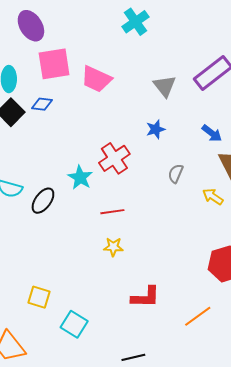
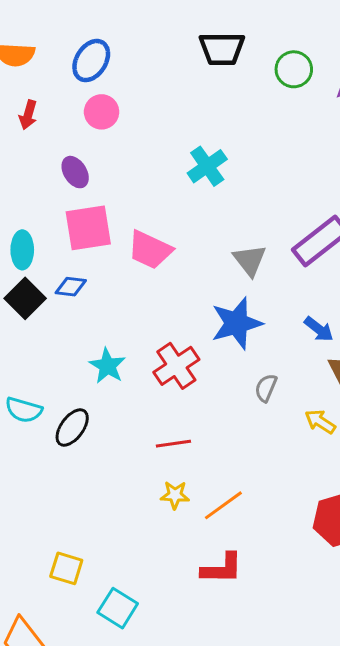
purple ellipse: (31, 26) -> (75, 172), moved, size x0.7
blue star: (156, 129) -> (237, 323), size x1.8
cyan star: (80, 178) -> (107, 366), moved
orange line: (198, 316) -> (223, 505), moved

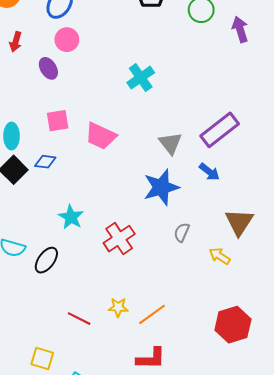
purple ellipse: (75, 172) -> (48, 68), moved
pink square: (88, 228) -> (58, 121), size x0.7
blue arrow: (319, 329) -> (209, 172), moved
red cross: (176, 366) -> (119, 239), moved
red line: (173, 444) -> (79, 319), moved, turned 35

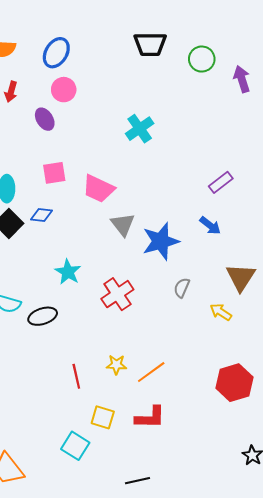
purple rectangle: (220, 130) -> (221, 182), size x0.6
gray triangle: (170, 143) -> (123, 225), moved
black ellipse: (46, 260) -> (43, 316), turned 36
red line: (79, 319) -> (76, 376), turned 50
yellow square: (42, 359) -> (103, 417), moved

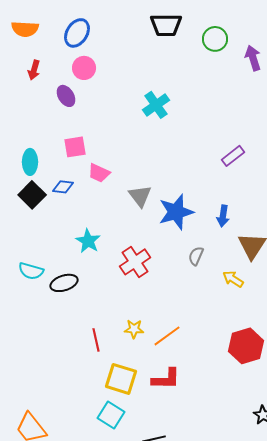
pink trapezoid: (98, 189) -> (99, 173), moved, size x0.7
blue arrow: (210, 226) -> (223, 216), moved, turned 60
yellow square: (103, 417) -> (121, 379), size x1.4
cyan square: (75, 446) -> (111, 415), moved

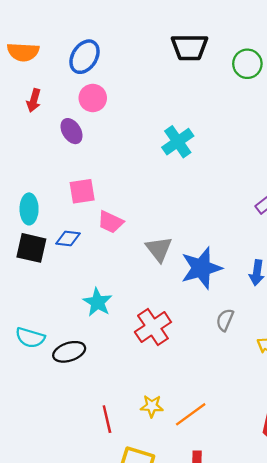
black square: (32, 195) -> (31, 248), turned -32

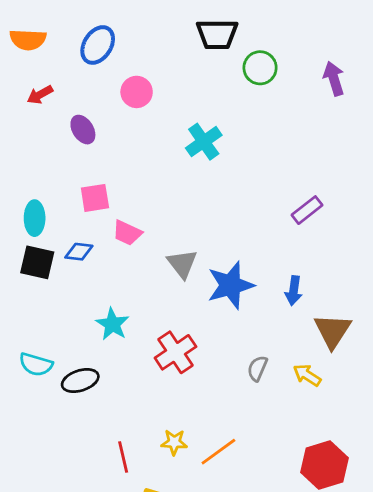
green circle: (247, 64) -> (260, 68), moved
pink circle: (93, 98) -> (137, 92), moved
red arrow: (34, 100) -> (40, 95), turned 45
gray semicircle: (225, 320) -> (257, 368), moved

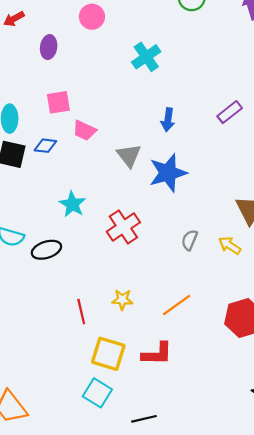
purple ellipse: (83, 130) -> (49, 47), turned 40
blue arrow: (294, 291) -> (168, 120), moved
orange line: (218, 452) -> (177, 305), moved

